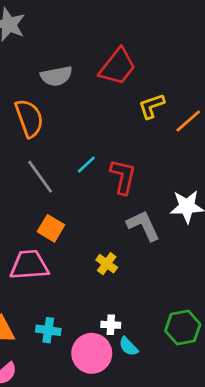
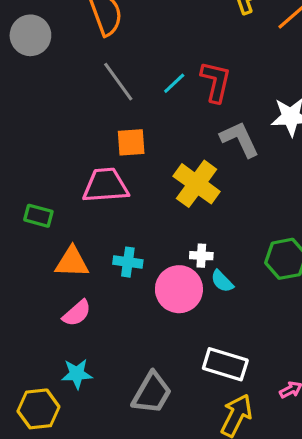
cyan line: (86, 164) -> (174, 83), moved
orange square: (51, 228) -> (131, 142), turned -35
yellow cross: (107, 264) -> (197, 184), size x1.8

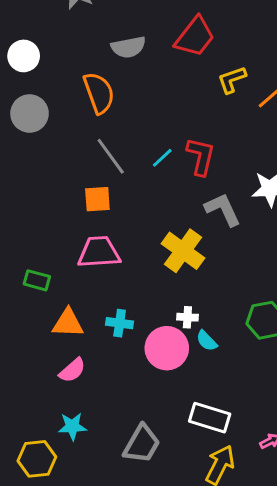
orange square: (131, 142) -> (97, 199), moved

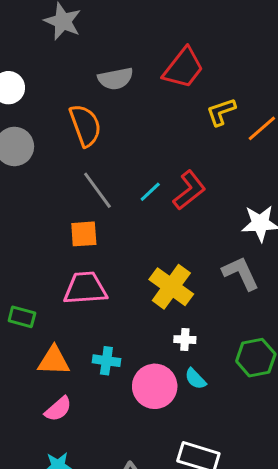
red L-shape: (201, 156) -> (189, 190), turned 39
gray L-shape: (223, 209) -> (241, 273), moved
white cross: (187, 317) -> (185, 340), moved

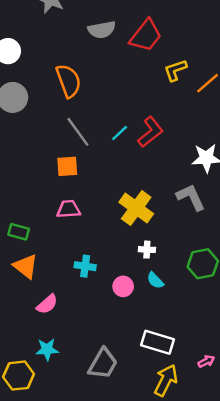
gray semicircle: (115, 79) -> (102, 30), moved
pink trapezoid: (85, 288) -> (68, 209), size x0.7
orange triangle: (54, 361) -> (26, 266), moved, turned 36
pink circle: (155, 386) -> (123, 286), size x0.6

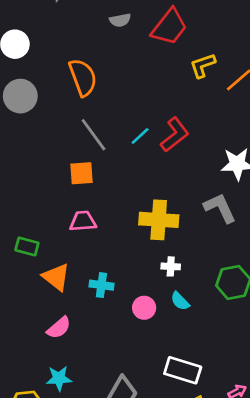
gray semicircle: (102, 30) -> (120, 20), size x0.7
yellow cross: (136, 208) -> (159, 220), turned -32
orange triangle: (26, 266) -> (56, 277), moved

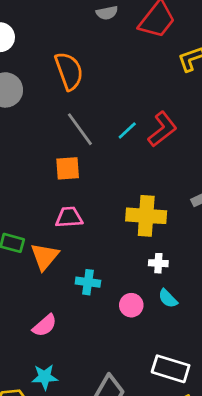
orange triangle: (56, 277) -> (45, 256), moved, turned 32

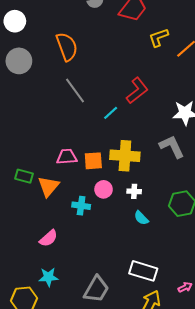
cyan line: (127, 131) -> (111, 113), moved
orange square: (68, 168) -> (93, 161), moved
pink circle: (131, 305) -> (104, 189), moved

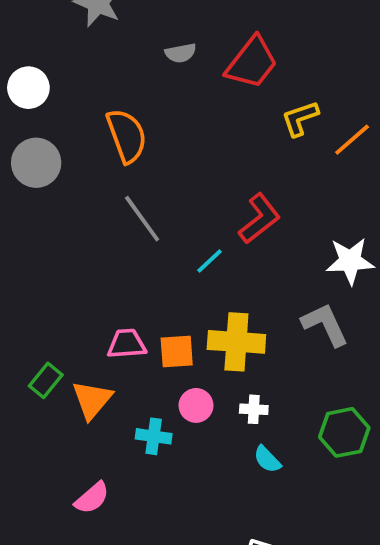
green rectangle: (24, 176) -> (46, 380), turned -66

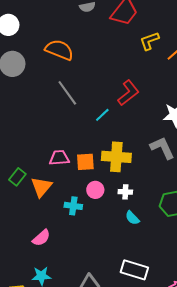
orange semicircle: (127, 136) -> (59, 50), turned -48

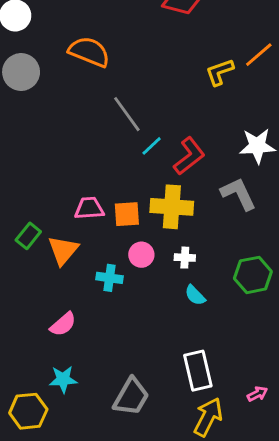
yellow L-shape: (149, 41) -> (220, 72), moved
gray line: (67, 93) -> (127, 114), moved
red L-shape: (128, 93) -> (189, 156), moved
white rectangle: (134, 270) -> (198, 371), turned 60

